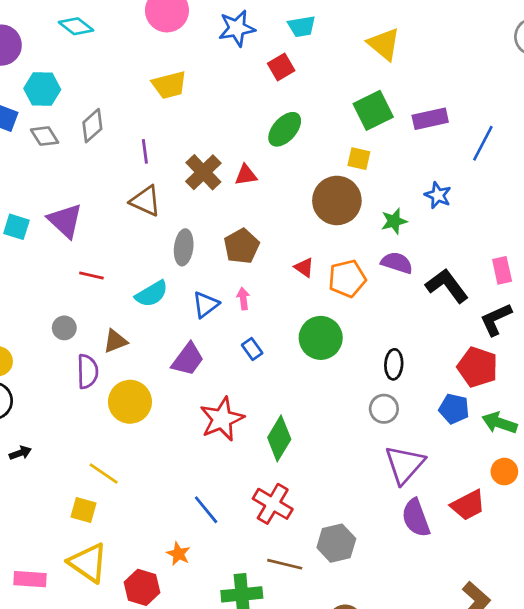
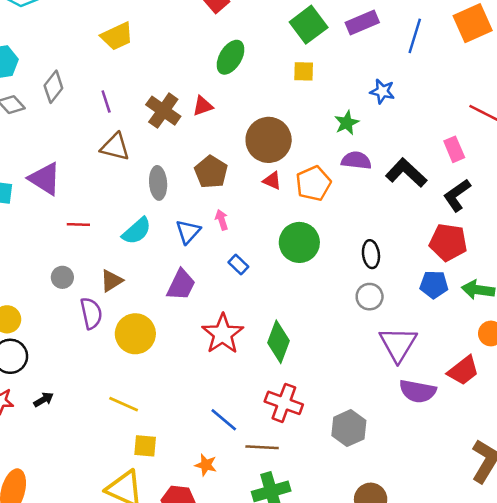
brown circle: (337, 200) -> (269, 140), moved
yellow square: (84, 510) -> (145, 446), moved
purple semicircle: (416, 518) -> (418, 391), turned -48
brown line: (285, 564) -> (262, 447), moved

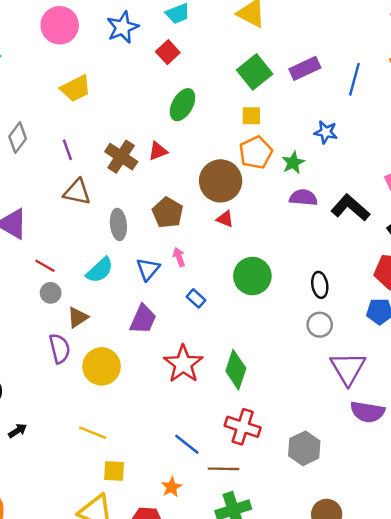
orange pentagon: (313, 183) -> (256, 153), moved
red line: (78, 225) -> (45, 266), turned 30
gray circle: (62, 277) -> (51, 293), moved
orange star: (206, 465) -> (171, 487), turned 30

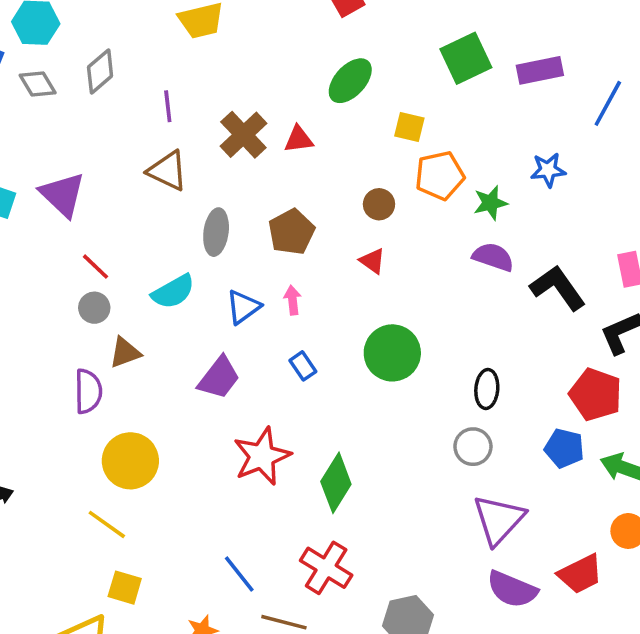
yellow square: (251, 116) -> (409, 127), moved
blue star: (326, 132) -> (548, 170), turned -30
brown circle: (221, 181) -> (379, 204), size x0.5
yellow circle: (102, 366) -> (130, 461), moved

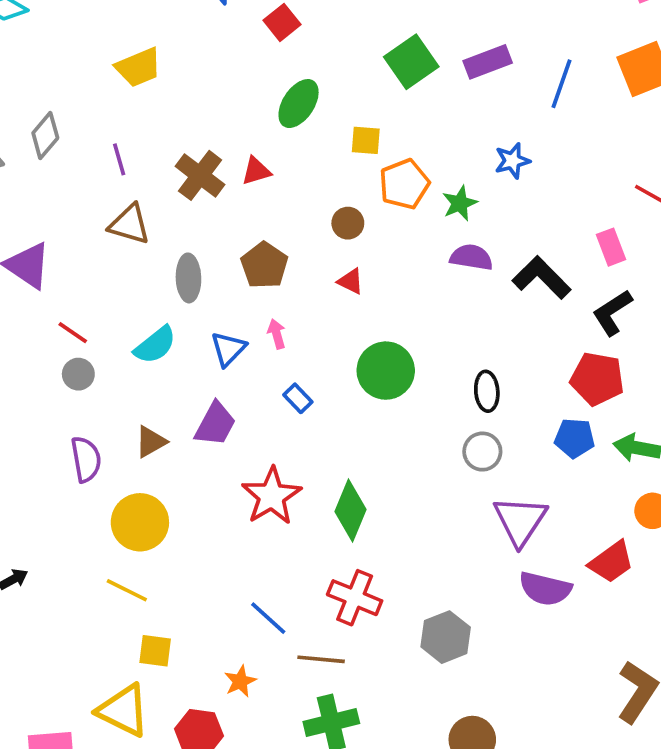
brown triangle: (125, 353) -> (151, 442), moved

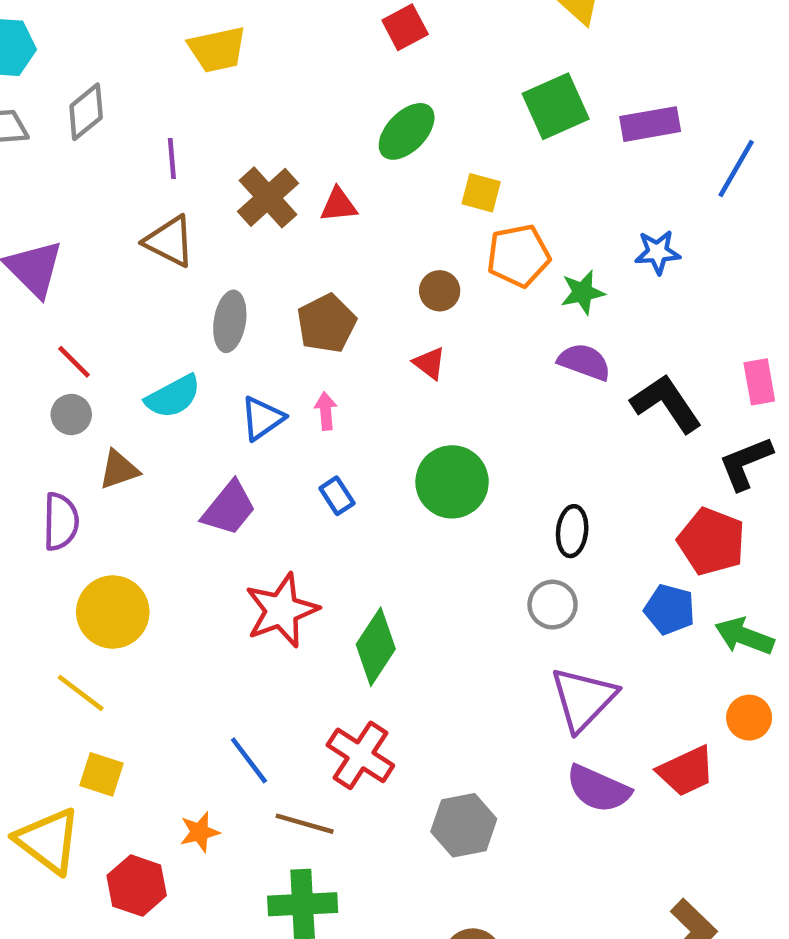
brown triangle: (151, 442) -> (119, 470), moved

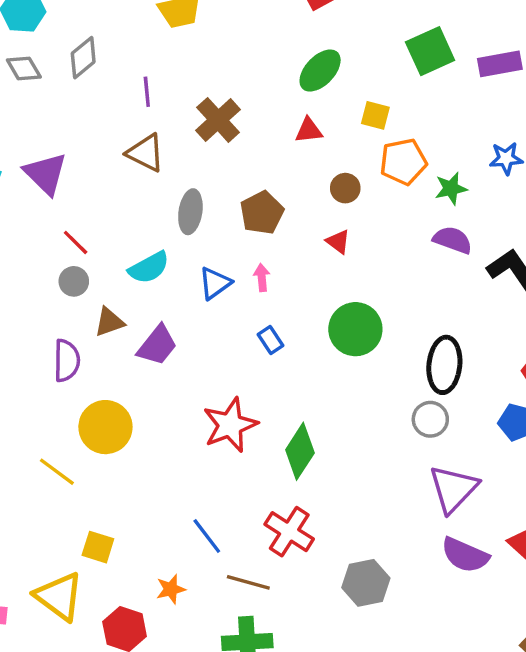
red triangle: (339, 205) -> (309, 130), moved
purple trapezoid: (229, 508) -> (157, 345), moved
black ellipse: (572, 531) -> (444, 365), size x1.5
yellow line: (81, 693) -> (57, 472), moved

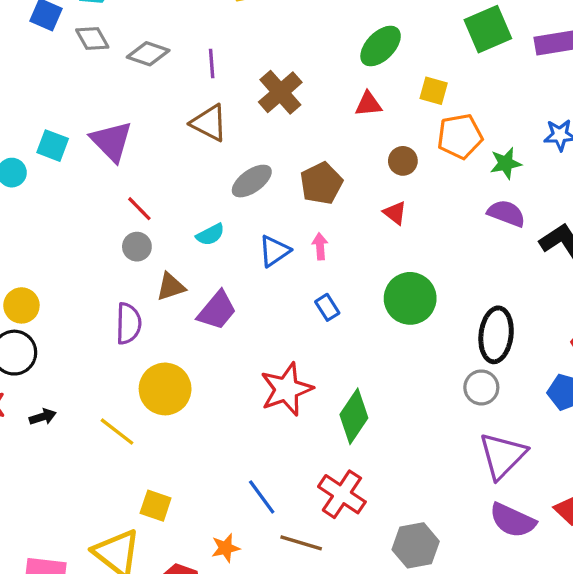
gray diamond: (83, 58) -> (148, 54), moved, turned 57
gray ellipse: (190, 212) -> (252, 181), turned 45
cyan semicircle: (149, 268) -> (210, 235), size x0.7

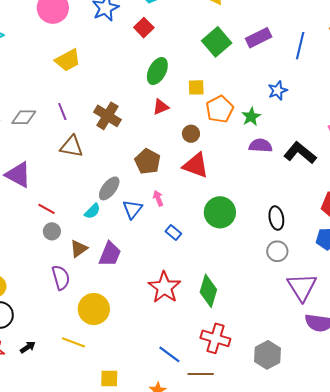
gray ellipse: (252, 181) -> (109, 188), moved
red triangle: (395, 213) -> (196, 165), size x1.8
black ellipse: (496, 335) -> (276, 218), size x0.7

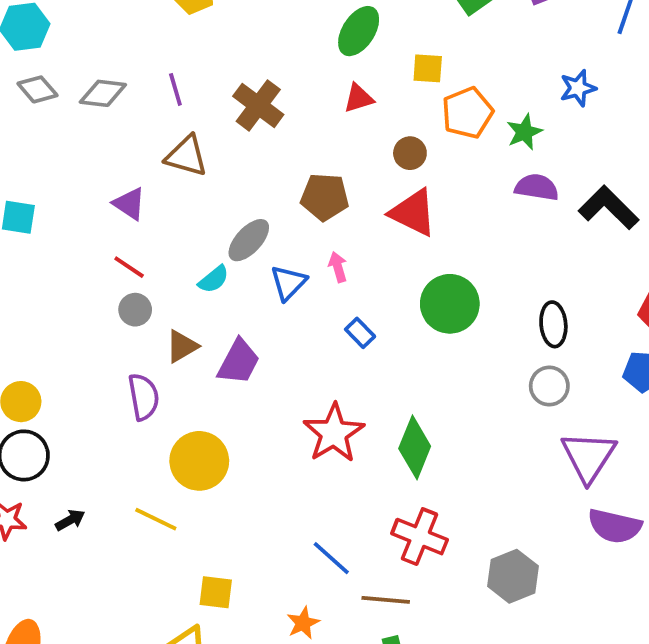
brown pentagon: (148, 161) -> (325, 197), turned -30
purple triangle: (18, 175) -> (129, 204), moved, size x0.7

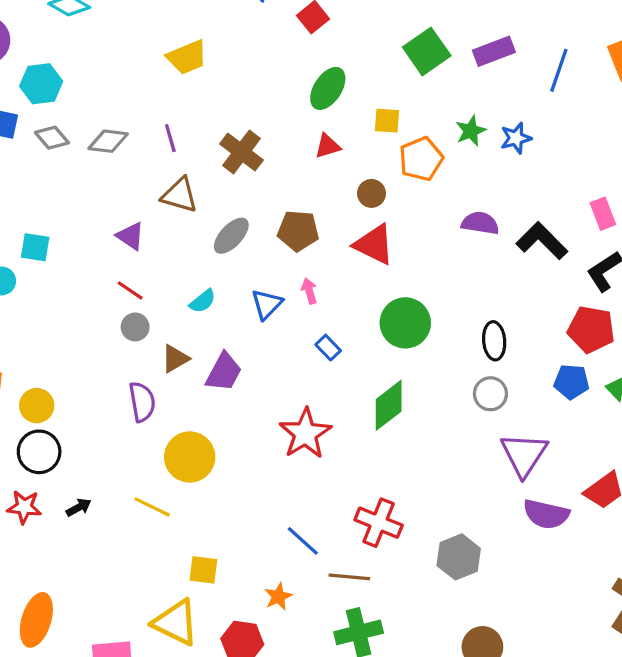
green star: (524, 132) -> (471, 131), moved
gray ellipse: (249, 240) -> (231, 236), moved
green diamond: (415, 447) -> (389, 405), moved, turned 30

